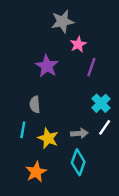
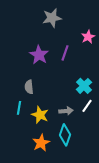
pink star: (78, 44) -> (88, 37), moved
purple line: (91, 67) -> (65, 53), moved
orange star: (36, 172) -> (41, 143), moved

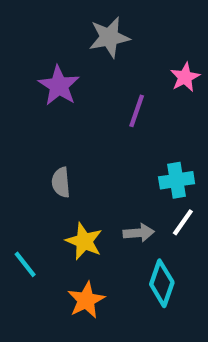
purple star: (39, 55) -> (59, 86), moved
cyan cross: (84, 86) -> (177, 180), turned 35
cyan line: (19, 108) -> (25, 264), moved, turned -48
cyan diamond: (65, 135) -> (162, 283), moved

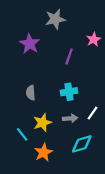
cyan cross: (177, 180) -> (69, 92), moved
yellow star: (84, 241) -> (42, 123), turned 30
cyan line: (25, 264) -> (22, 134), moved
cyan diamond: (162, 283) -> (82, 144), turned 55

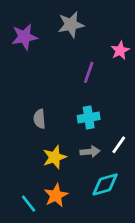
purple star: (30, 44) -> (24, 37), moved, turned 30
cyan line: (22, 134) -> (29, 204), moved

